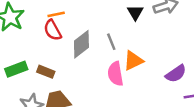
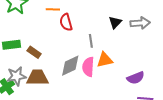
red semicircle: (53, 30) -> (66, 22), moved
gray diamond: (81, 44) -> (70, 66), moved

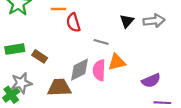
gray line: (91, 41) -> (101, 42), turned -64
brown trapezoid: (37, 78) -> (59, 88), moved

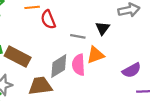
black triangle: (127, 21) -> (103, 28), moved
brown rectangle: (40, 56) -> (18, 57), size x1.6

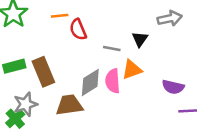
brown rectangle: (18, 57) -> (43, 72), turned 40
purple semicircle: (132, 70) -> (173, 87), turned 42

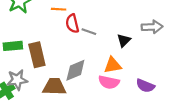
gray line: (112, 49) -> (89, 32), moved
pink semicircle: (113, 81) -> (109, 82), moved, turned -84

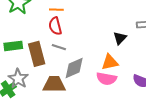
red semicircle: (72, 24) -> (55, 26), moved
gray line: (89, 32) -> (59, 47), moved
gray star: (17, 80) -> (18, 79), turned -30

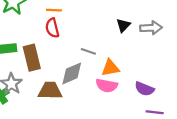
black triangle: (120, 38) -> (123, 25), moved
gray line: (59, 47) -> (88, 51), moved

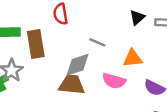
orange triangle: (110, 68) -> (133, 58), moved
brown trapezoid: (50, 91) -> (72, 85), moved

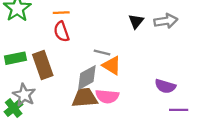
orange triangle: (133, 58) -> (112, 65), moved, turned 48
pink semicircle: (114, 81) -> (107, 96), moved

